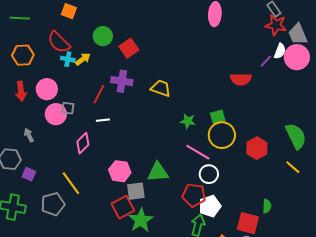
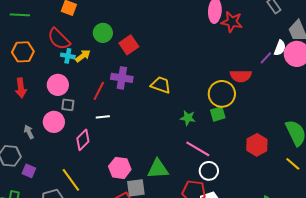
red star: (276, 25) -> (232, 22), moved
pink circle: (47, 89) -> (58, 85), moved
pink circle: (56, 114) -> (54, 122), moved
yellow circle: (222, 135) -> (222, 94), moved

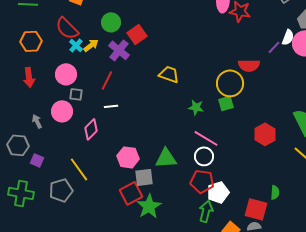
cyan cross: (68, 56) -> (76, 45), turned 32
purple cross: (122, 78) -> (119, 50), moved, turned 30
white circle: (209, 171) -> (204, 156), moved

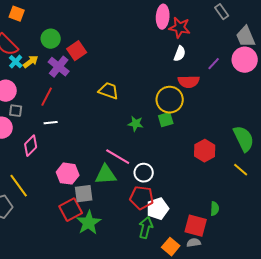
white semicircle: (288, 37) -> (180, 54), moved
pink line: (206, 138) -> (118, 157), moved

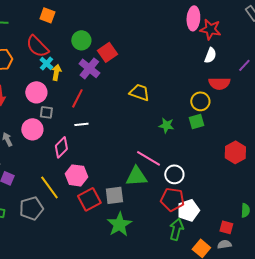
yellow arrow: (31, 62) -> (56, 72), moved, turned -42
yellow circle: (170, 100) -> (200, 101), size x0.7
pink hexagon: (68, 174) -> (76, 175), moved
red square: (71, 210) -> (89, 199), moved
red square: (196, 226) -> (226, 227), size x0.6

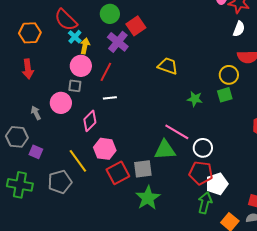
pink circle: (36, 92) -> (81, 66), moved

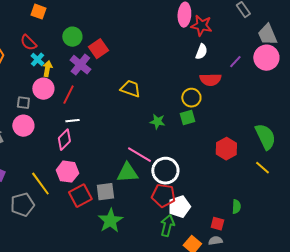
red semicircle: (66, 20) -> (28, 43), size x0.7
gray square: (75, 86) -> (23, 103), moved
pink diamond: (90, 121) -> (64, 140), moved
white circle: (203, 148) -> (165, 171), size x1.4

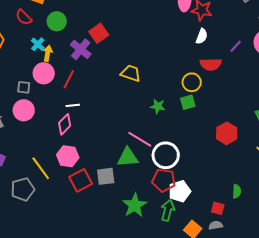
green circle: (72, 37) -> (57, 21), moved
red semicircle: (28, 43) -> (24, 17), moved
green star: (110, 221) -> (135, 205), moved

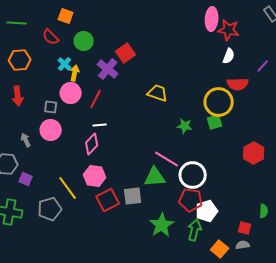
yellow circle: (192, 82) -> (219, 102), size x1.5

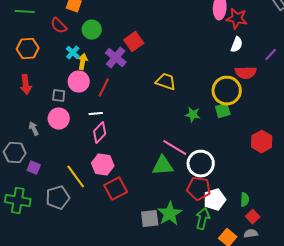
white line: (100, 125) -> (96, 114), moved
gray square: (133, 196) -> (150, 219), moved
green semicircle: (264, 211) -> (245, 200), moved
red square: (245, 228) -> (253, 217), turned 32

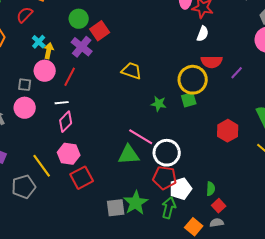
red semicircle: (59, 26) -> (25, 15), turned 90
green circle: (92, 30) -> (79, 19), moved
purple line: (271, 55) -> (237, 73), moved

